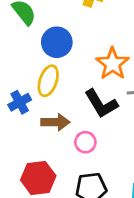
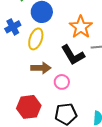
blue cross: (20, 102) -> (13, 27), moved

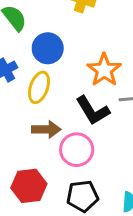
pink circle: (62, 82) -> (77, 150), size x1.5

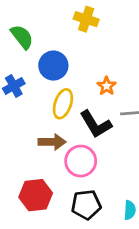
orange star: (104, 70) -> (107, 86), size x0.6
yellow ellipse: (39, 87) -> (63, 104), moved

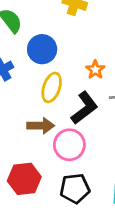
black L-shape: (96, 124) -> (84, 108), turned -96

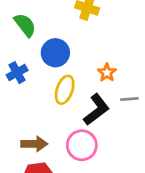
brown arrow: (41, 126) -> (34, 144), moved

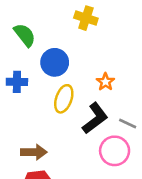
blue cross: (17, 73) -> (17, 82), turned 30
gray line: (129, 99) -> (128, 124), moved, turned 30
pink circle: (82, 145) -> (115, 151), moved

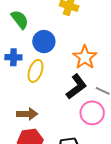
orange star: (105, 82) -> (85, 57), size x1.6
yellow ellipse: (64, 99) -> (35, 71), moved

